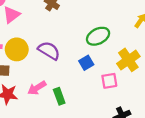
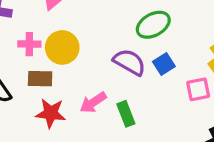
green ellipse: (98, 36) -> (153, 25), moved
purple semicircle: (49, 51) -> (129, 62), moved

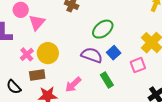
pink cross: (29, 44) -> (27, 54), turned -32
green rectangle: (126, 114) -> (107, 80), moved

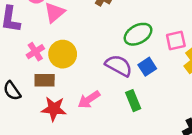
pink square: (138, 65) -> (176, 40), moved

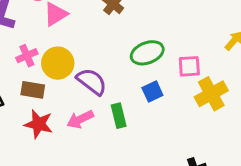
purple semicircle: (119, 66) -> (92, 81), moved
green rectangle: (133, 101) -> (119, 116), moved

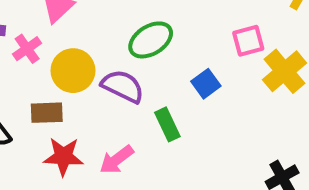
green ellipse: (147, 53) -> (151, 40), moved
pink cross: (27, 56) -> (27, 49), moved
pink arrow: (80, 119) -> (116, 160), moved

